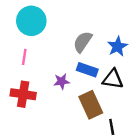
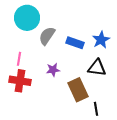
gray semicircle: (83, 42) -> (47, 36), moved
pink line: (24, 57) -> (19, 59), moved
blue rectangle: (87, 70) -> (75, 43), moved

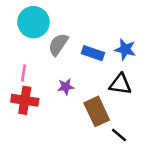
blue star: (101, 40) -> (125, 49), turned -30
black line: (96, 109) -> (119, 135), turned -40

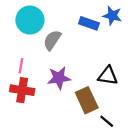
blue star: (125, 49) -> (112, 16), moved
blue rectangle: (93, 53) -> (89, 23), moved
purple star: (66, 87) -> (59, 78), size x1.5

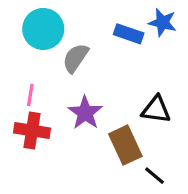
purple star: (59, 78) -> (85, 113), turned -30

